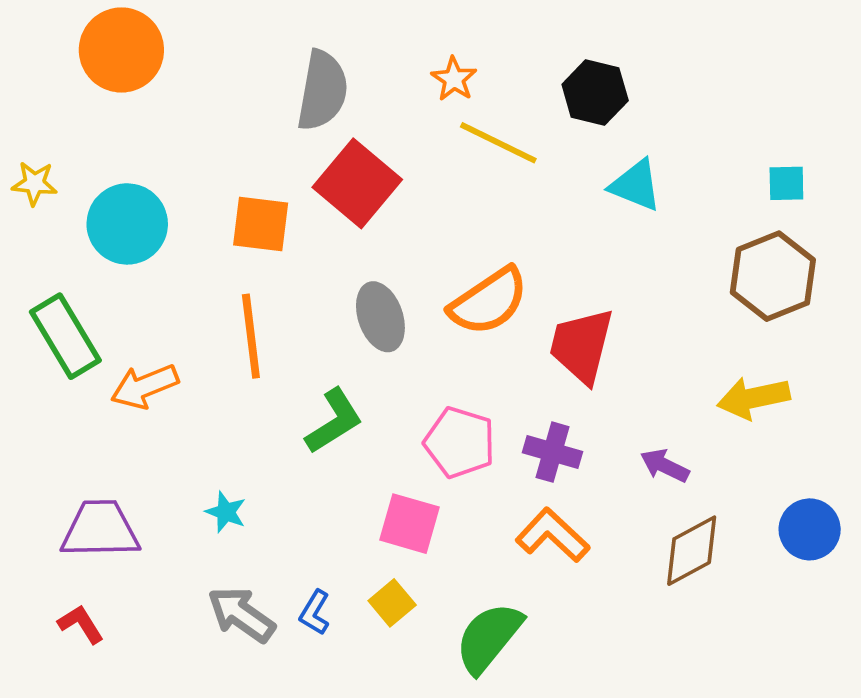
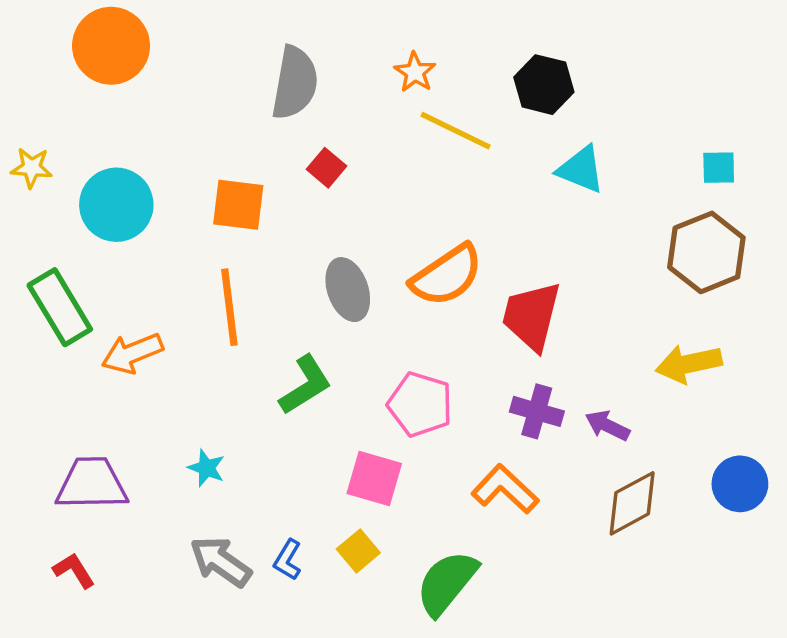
red square: (357, 183) -> (327, 168), size x0.5
purple cross: (552, 452) -> (537, 411), moved

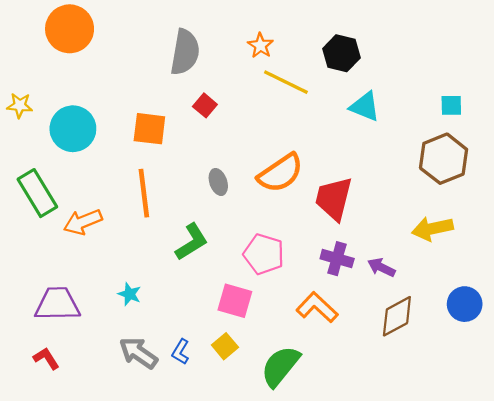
gray ellipse: (348, 290) -> (218, 182), size x0.7

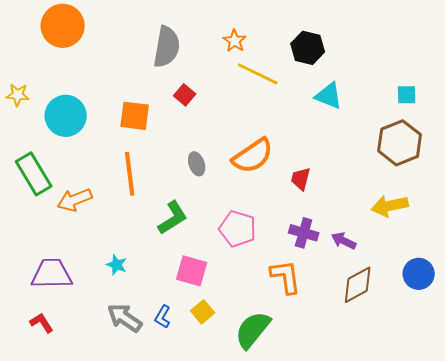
red trapezoid: (334, 199) -> (301, 179), size x0.6
pink square: (235, 301) -> (192, 271), moved
orange L-shape: (317, 307) -> (286, 277), turned 39

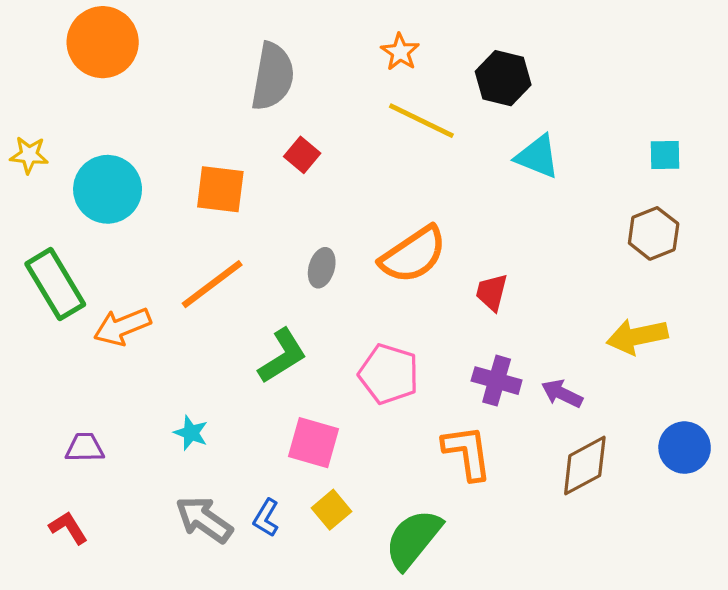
orange star: (235, 41) -> (400, 52), moved
brown hexagon: (400, 143) -> (654, 233), size x0.7
gray ellipse: (197, 164) -> (322, 268), turned 35
orange line: (130, 174) -> (212, 284), turned 60
purple trapezoid: (52, 274) -> (85, 448), size x0.6

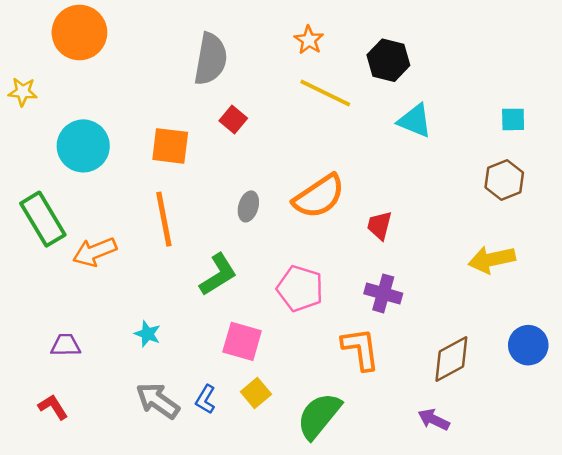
yellow star: (29, 155) -> (23, 92), moved
orange line: (212, 284) -> (164, 219), turned -64
purple arrow: (562, 394) -> (434, 420), moved

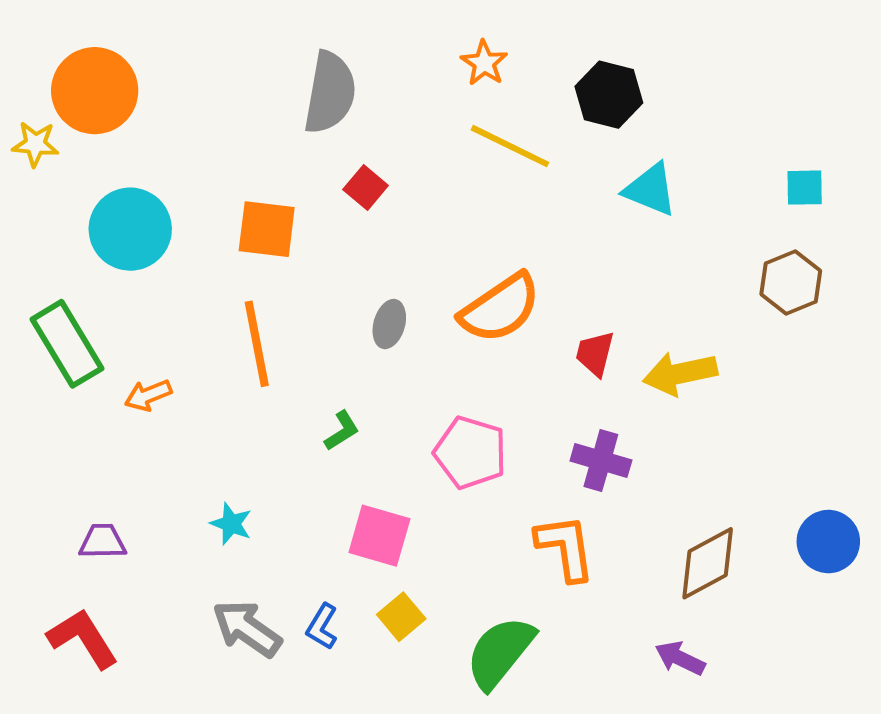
orange circle: (79, 32) -> (95, 91), moved
orange arrow: (95, 252) -> (148, 395), size x0.7
yellow arrow: (492, 259) -> (680, 373), moved
green L-shape: (218, 275) -> (342, 431), size x0.6
red L-shape: (53, 407) -> (83, 638), size x1.5

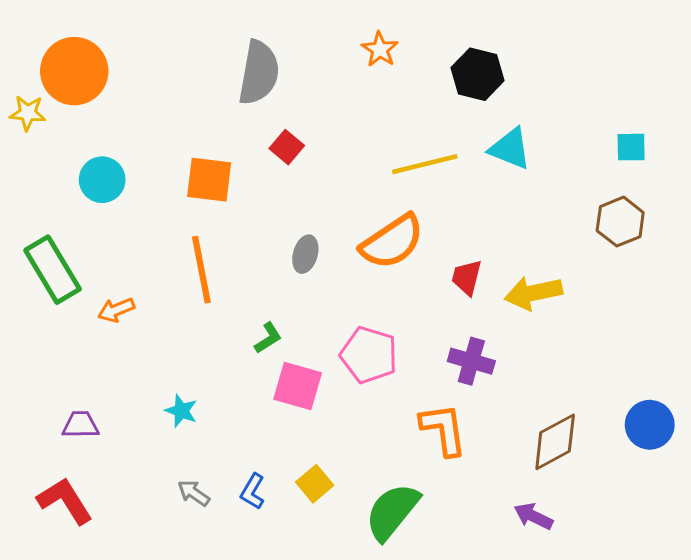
yellow line: (510, 146) -> (425, 164), moved, turned -40
cyan circle: (130, 229) -> (102, 180), size x0.7
pink square: (379, 536) -> (298, 386), moved
gray arrow: (247, 629) -> (194, 493), size x0.6

